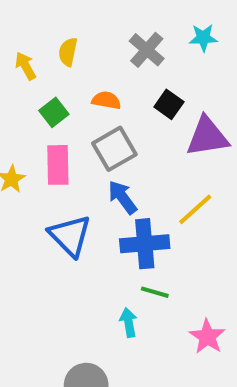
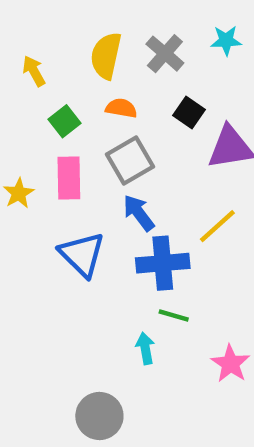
yellow semicircle: (68, 52) -> (106, 56), moved, size x1.5

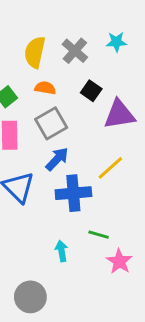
blue arrow: (139, 213) -> (57, 159), turned 80
green line: (174, 316) -> (99, 235), moved

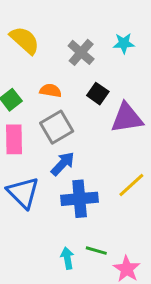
yellow semicircle: (35, 52) -> (25, 40), moved, turned 120
yellow line: (110, 168) -> (131, 185), moved
green line: (99, 235) -> (96, 251), moved

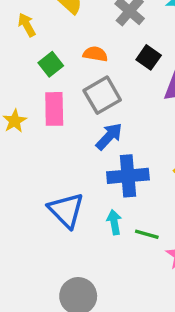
blue triangle: (23, 193) -> (66, 210), moved
cyan arrow: (67, 258) -> (114, 222), moved

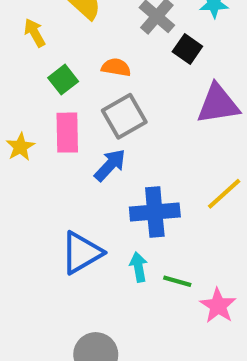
black square: (149, 57) -> (187, 49), moved
blue arrow: (109, 136) -> (110, 165), moved
blue triangle: (66, 210) -> (81, 253), turned 45

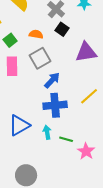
black square: (187, 49) -> (62, 29), moved
blue arrow: (110, 165) -> (52, 80), moved

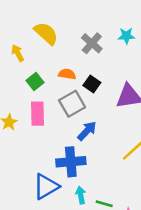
black square: (62, 29) -> (92, 84), moved
blue cross: (55, 105) -> (71, 162), moved

